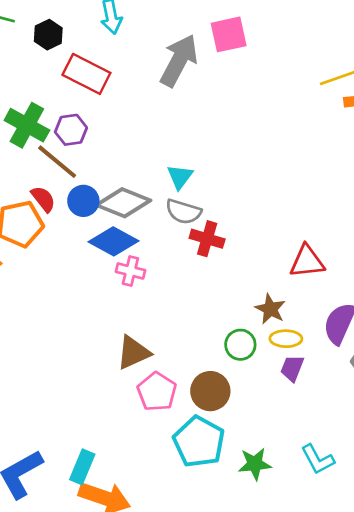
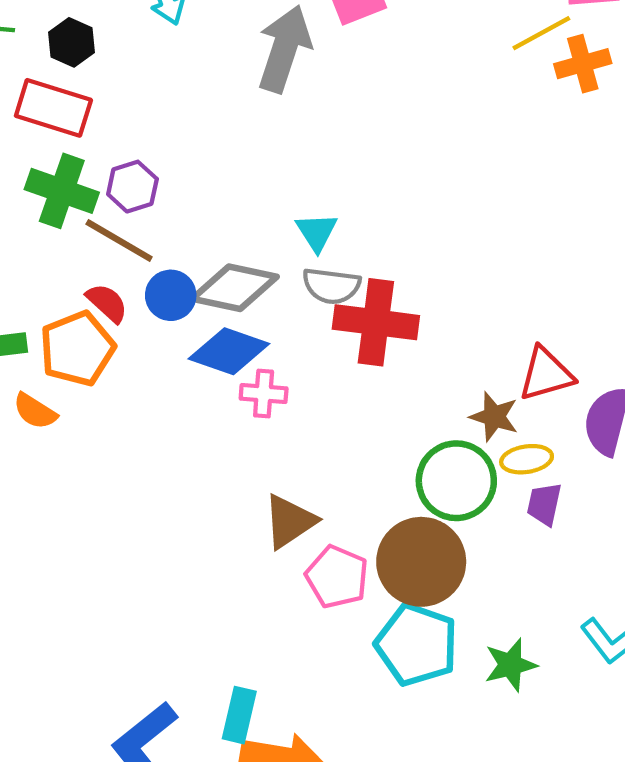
red rectangle: (86, 74) -> (53, 108), moved
red cross: (207, 239) -> (376, 322), size x1.5
red triangle: (307, 261) -> (546, 374), moved
green circle: (240, 345) -> (456, 481), size x1.6
brown circle: (210, 391) -> (421, 562), size x1.4

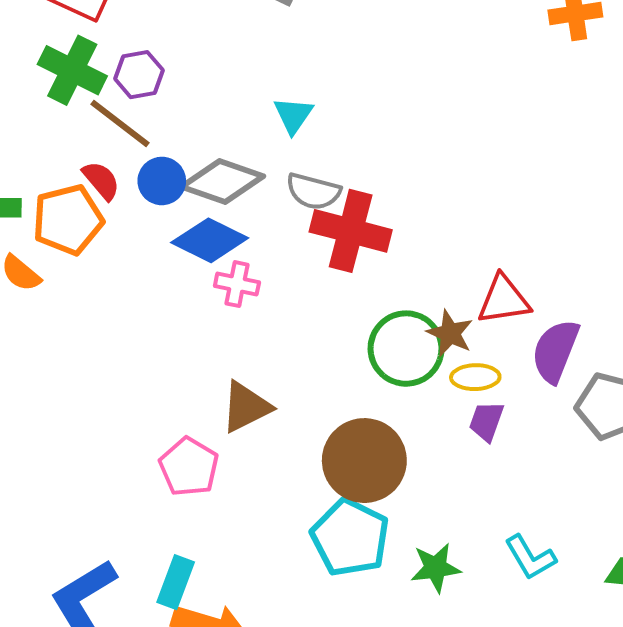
cyan triangle: (317, 232) -> (293, 115), moved
green circle: (456, 481) -> (406, 349), moved
pink pentagon: (337, 577) -> (189, 467), moved

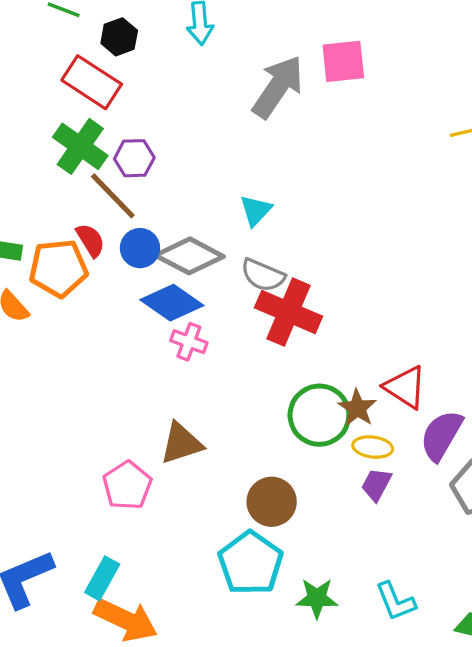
red triangle: (504, 300) -> (405, 387), turned 33
brown circle: (364, 461) -> (272, 502), size x0.7

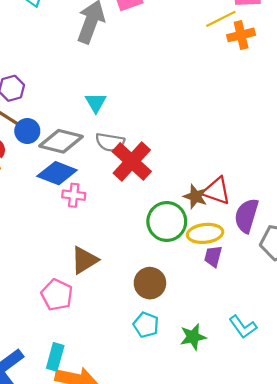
blue circle: (140, 248) -> (27, 131), moved
red cross: (289, 312) -> (132, 161), turned 33
brown star: (357, 408) -> (195, 196), moved
yellow ellipse: (373, 447) -> (205, 233), size x1.4
cyan pentagon: (251, 563) -> (146, 325), size x0.6

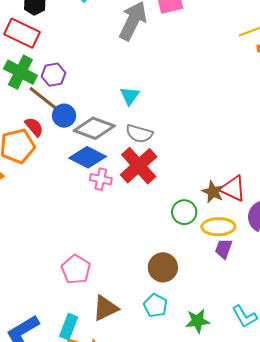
red cross: (132, 161) -> (139, 166), moved
green circle: (167, 221) -> (184, 212), size x0.7
brown triangle: (84, 260) -> (105, 308), moved

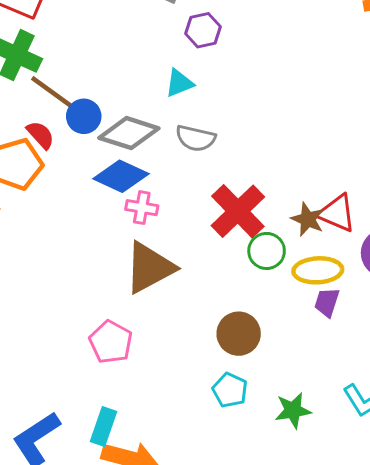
purple hexagon: (54, 75) -> (203, 30), moved
cyan triangle: (130, 96) -> (179, 83), turned 35
red cross: (139, 166) -> (238, 211), moved
brown triangle: (105, 308) -> (149, 268), moved, size x1.4

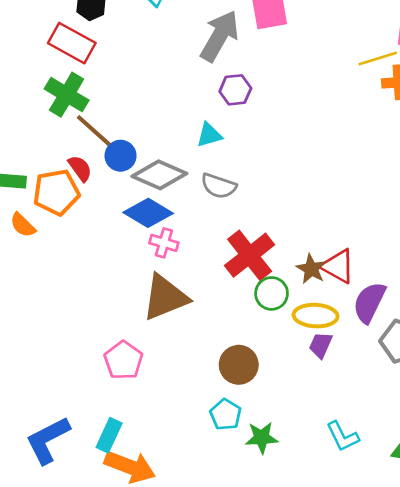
green star: (293, 410) -> (262, 438), moved

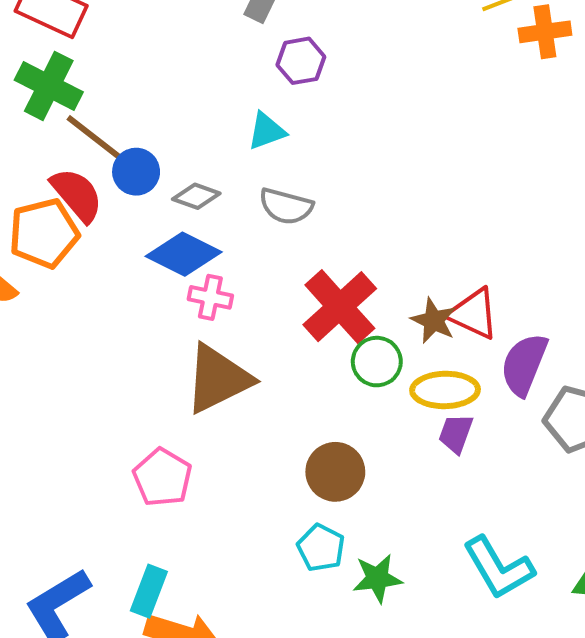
red semicircle: (80, 168) -> (77, 195), size x1.4
gray diamond: (159, 175) -> (196, 196), size x0.6
cyan L-shape: (343, 436) -> (498, 568), size x1.4

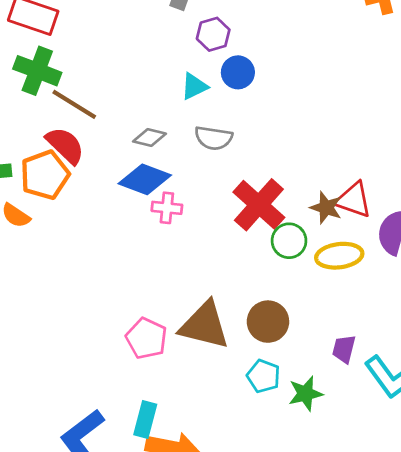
blue circle: (136, 172) -> (238, 72), moved
brown triangle: (218, 379) -> (204, 325), moved, turned 46
purple trapezoid: (456, 433) -> (344, 349), moved

